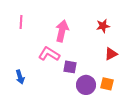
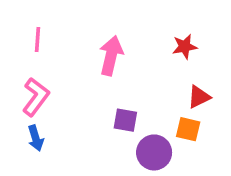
pink L-shape: (49, 54) -> (36, 97), moved, turned 95
orange square: (107, 84) -> (188, 129), moved

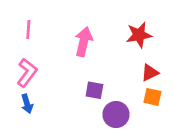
red star: (185, 47) -> (139, 35), size x1.4
orange square: (188, 129) -> (152, 97), moved

